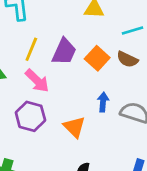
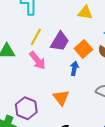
blue arrow: (103, 102) -> (74, 68), moved
purple hexagon: (30, 116) -> (26, 108), moved

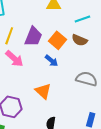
blue arrow: (74, 68) -> (52, 61), turned 128

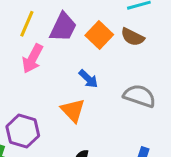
pink arrow: (14, 59) -> (33, 59), turned 72
blue arrow: (52, 61) -> (88, 79), moved

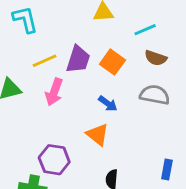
yellow line: (27, 24) -> (45, 61), turned 50
brown semicircle: (133, 37) -> (156, 58), moved
gray semicircle: (139, 96) -> (155, 95), moved

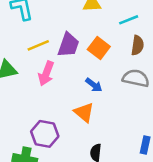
brown semicircle: (156, 58) -> (138, 45), turned -102

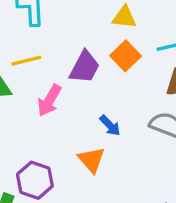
yellow line: (38, 45) -> (26, 61), moved
orange square: (99, 48) -> (126, 56), moved

